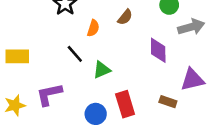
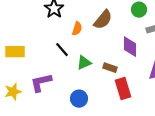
brown semicircle: (125, 17) -> (103, 20), size x1.5
brown rectangle: (168, 102) -> (110, 68), moved
red rectangle: (125, 104) -> (123, 89), moved

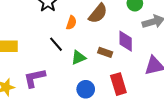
brown rectangle: (110, 68) -> (105, 52), moved
blue circle: (79, 99) -> (86, 89), moved

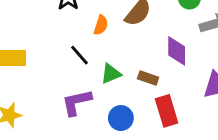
brown rectangle: (105, 52) -> (148, 78), moved
purple L-shape: (34, 78) -> (77, 102), moved

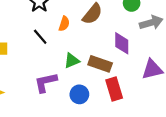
black line: (79, 55) -> (40, 37), moved
brown rectangle: (148, 78) -> (100, 64), size x1.5

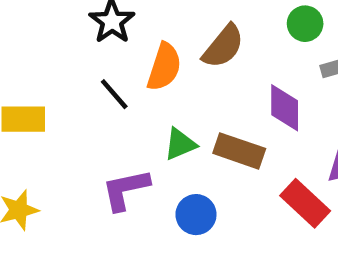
orange semicircle: (64, 24) -> (164, 67), size x1.5
red rectangle: (114, 89) -> (305, 203), moved, turned -30

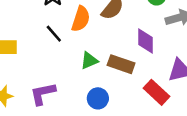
purple L-shape: (126, 190) -> (43, 94), moved

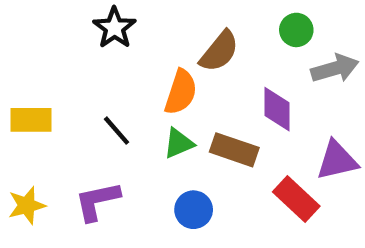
orange semicircle: (81, 19) -> (181, 92), moved
black line: (54, 34) -> (117, 131), moved

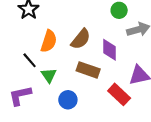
brown semicircle: (219, 51) -> (81, 39), moved
orange semicircle: (181, 92) -> (49, 41), moved
green triangle: (179, 143) -> (49, 75), moved, turned -42

